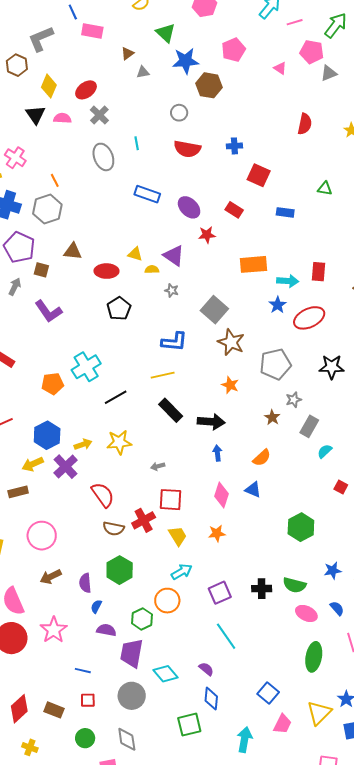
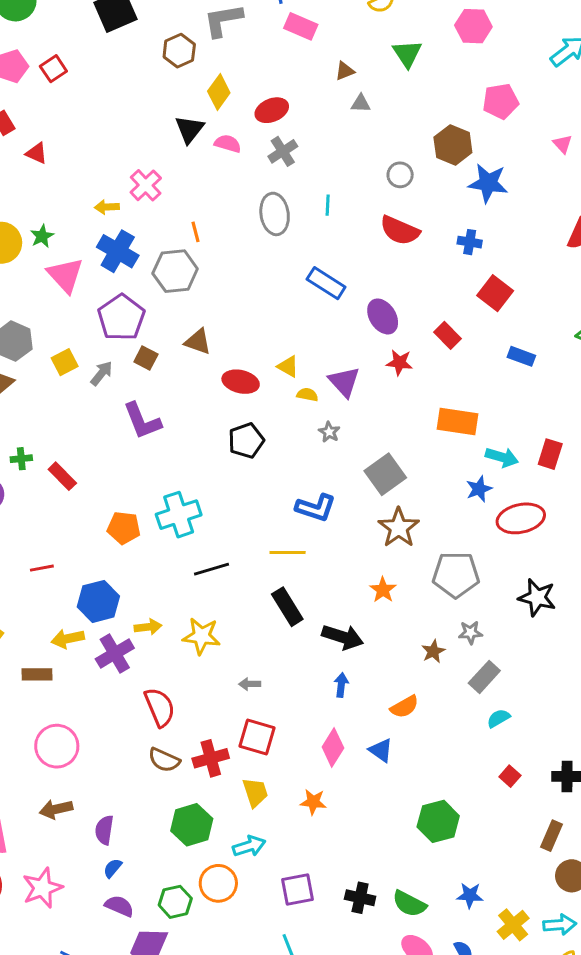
blue star: (186, 61) -> (488, 183), moved
green hexagon: (120, 570) -> (192, 825), moved

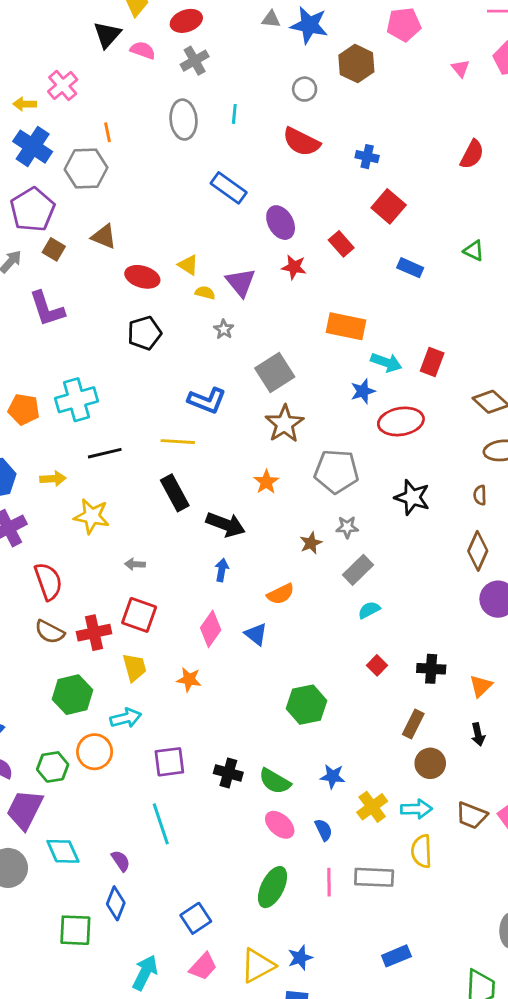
blue star: (488, 183) -> (309, 25), moved
yellow arrow: (148, 627) -> (53, 479), moved

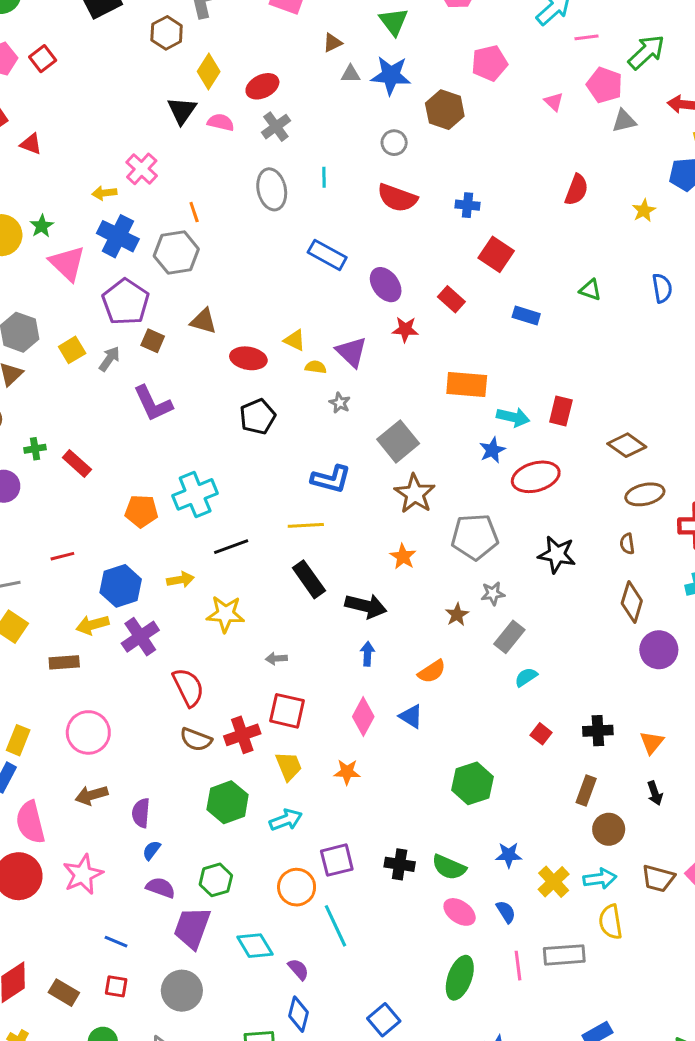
orange circle: (95, 752) -> (297, 887), moved
cyan diamond: (63, 851) -> (255, 946), moved

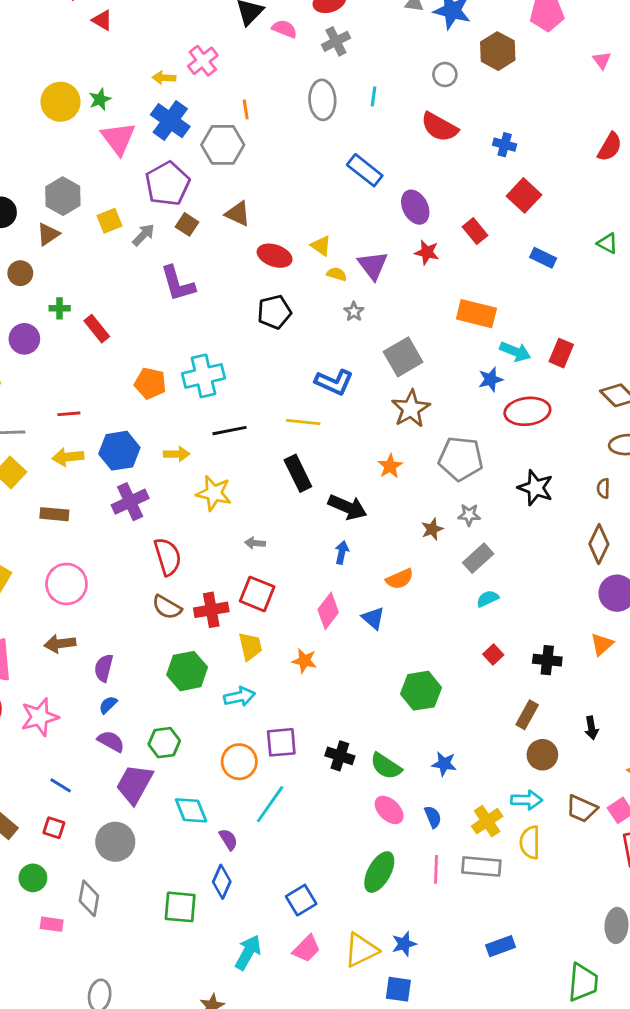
yellow arrow: (92, 625) -> (68, 457), moved
orange triangle: (652, 742) -> (602, 644), moved
yellow cross: (554, 882) -> (487, 821), moved
cyan line: (336, 926) -> (270, 804), turned 51

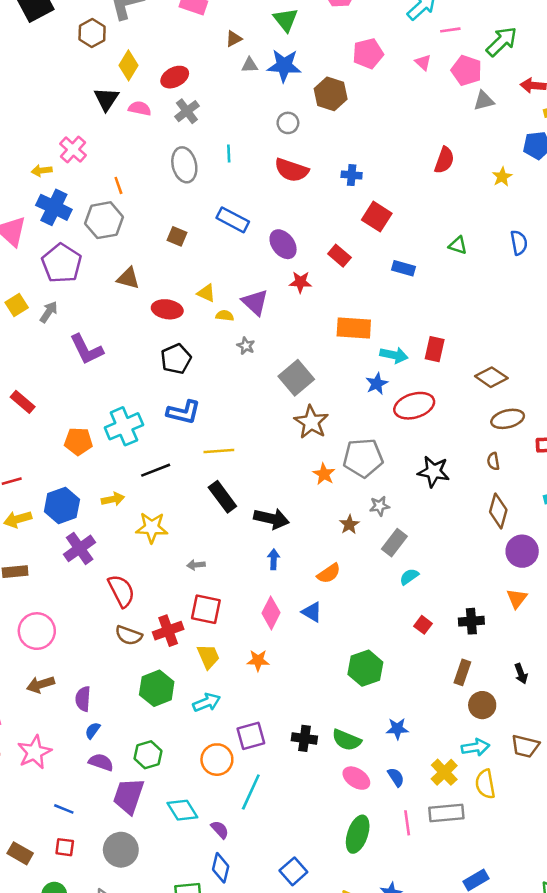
pink triangle: (602, 60) -> (423, 62), moved
brown square: (187, 224) -> (177, 236), moved
blue L-shape: (334, 382) -> (184, 412), moved
orange star: (390, 466) -> (324, 474), moved

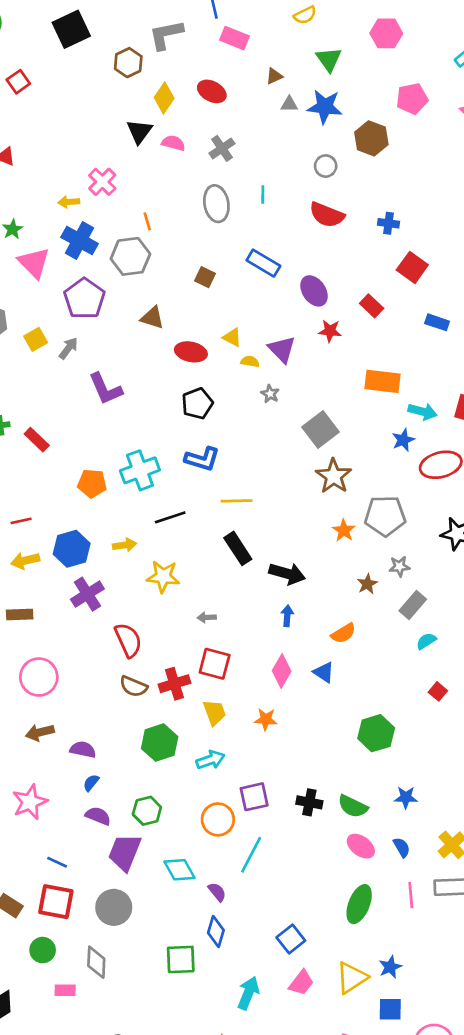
red ellipse: (175, 77) -> (212, 91), moved, turned 52
purple semicircle: (83, 699) -> (83, 750), turned 95
red square: (65, 847) -> (56, 902), size x1.8

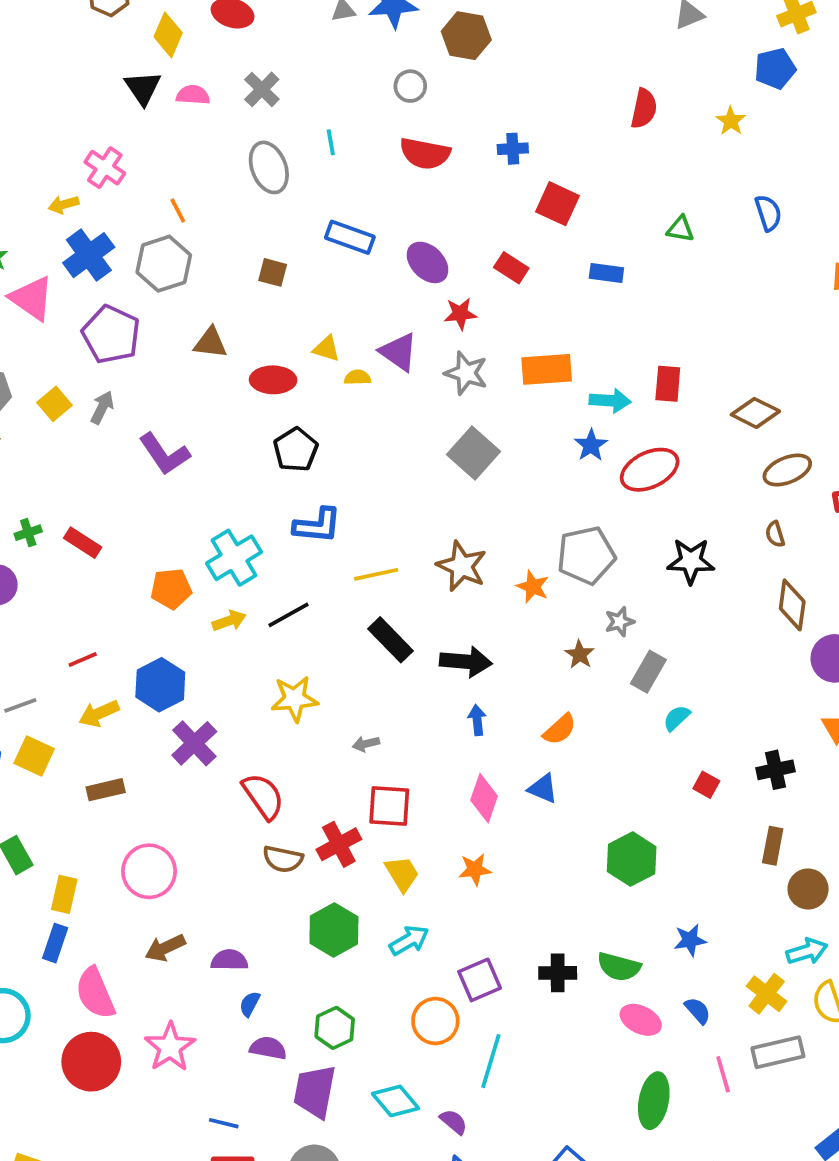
blue cross: (79, 240) -> (89, 255), turned 36
gray star: (270, 394) -> (466, 373), moved, size x1.6
brown star: (334, 476) -> (462, 566), moved
yellow arrow: (125, 545) -> (229, 621), moved

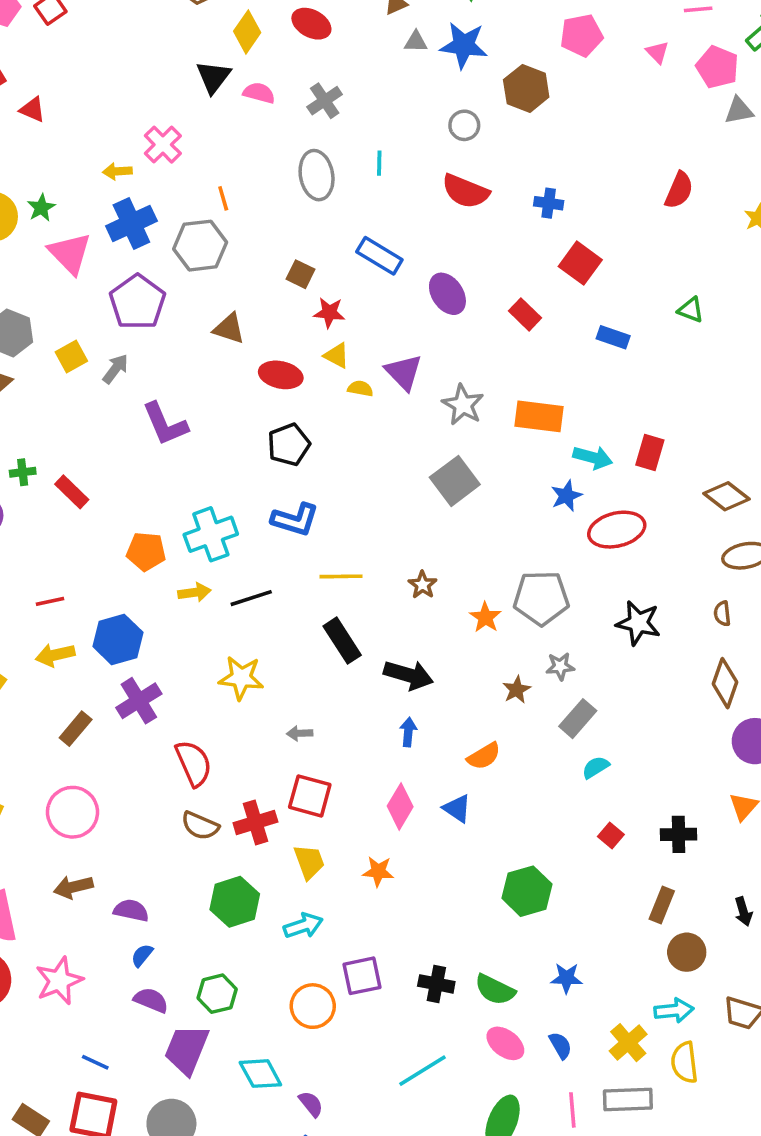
red star: (460, 314) -> (329, 313), moved
brown star: (462, 566) -> (423, 585), size x0.6
brown rectangle: (106, 790) -> (76, 729), moved, turned -48
cyan line: (491, 1061) -> (423, 1071), moved, turned 30

